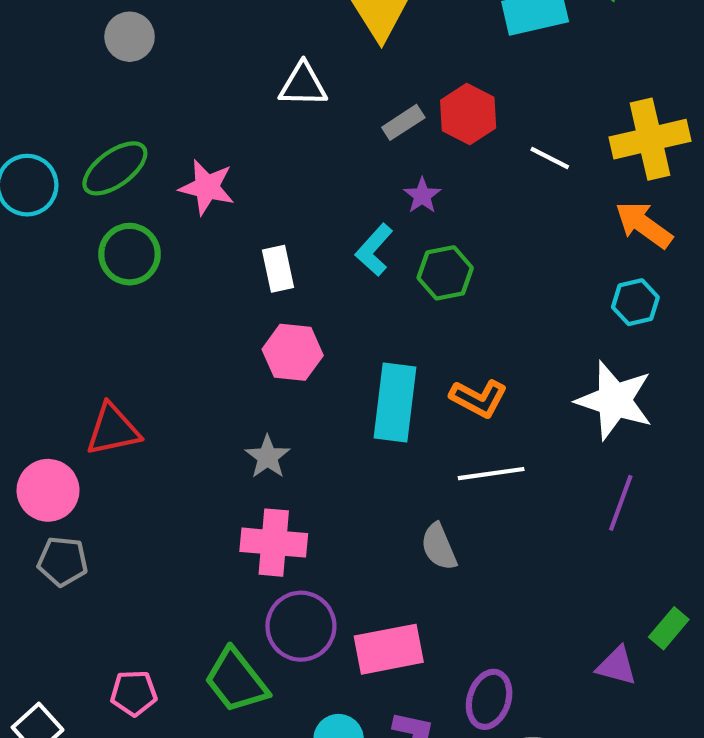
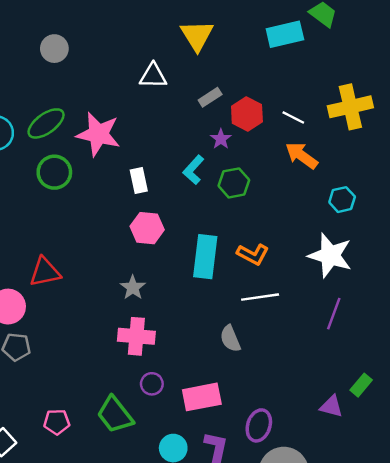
red hexagon: (468, 114) -> (247, 114), moved
pink star: (207, 187) -> (98, 134), size x1.4
orange arrow: (644, 225) -> (302, 156), moved
purple circle: (301, 626) -> (152, 384), size x0.6

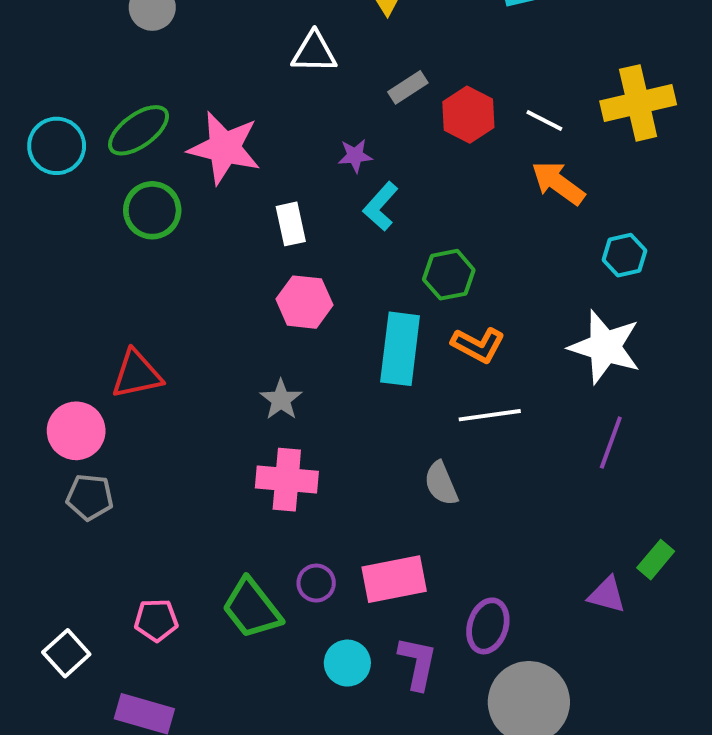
purple star: (221, 139) -> (355, 156), moved, turned 30
green hexagon: (234, 183) -> (449, 275), moved
purple circle: (152, 384) -> (316, 583), moved

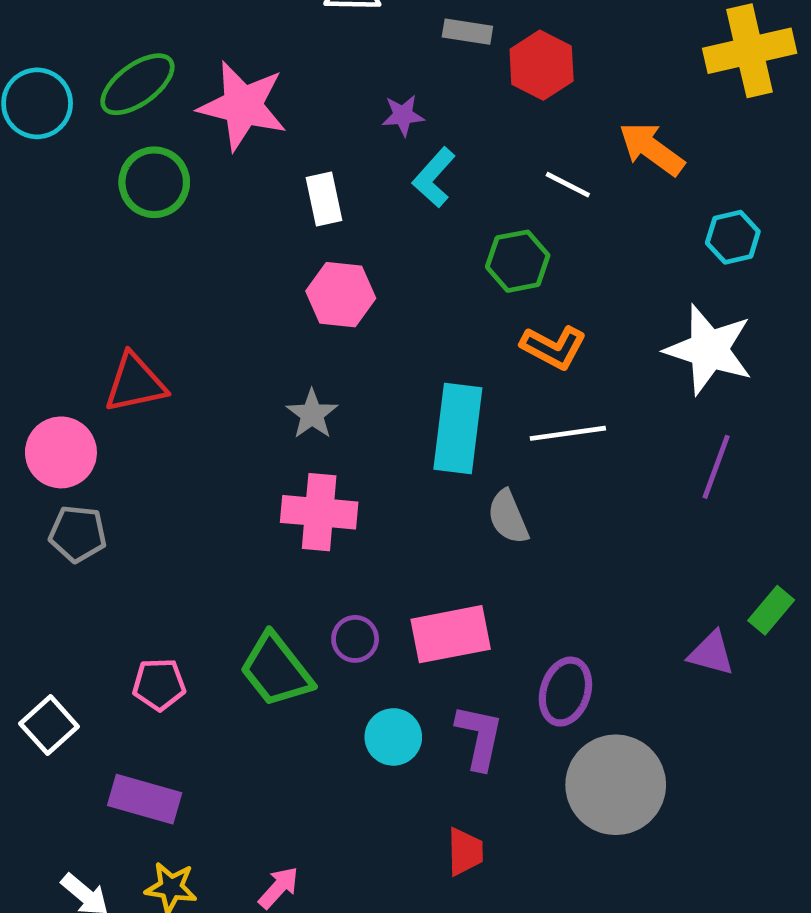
gray rectangle: (408, 87) -> (467, 32), turned 42
white line: (544, 121) -> (568, 185), moved
cyan rectangle: (400, 349) -> (458, 429), moved

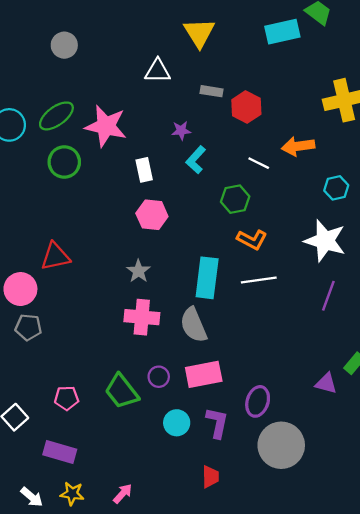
orange arrow: (652, 149) -> (298, 146), turned -44
gray semicircle: (508, 517) -> (194, 325), moved, size x1.4

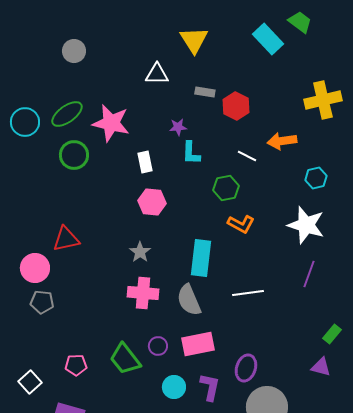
cyan rectangle: (282, 32) -> (268, 39), turned 60
cyan L-shape: (196, 160) -> (191, 153), turned -40
white line: (259, 280) -> (248, 293), moved
purple triangle: (326, 383) -> (321, 367), moved

